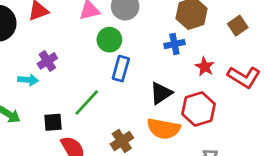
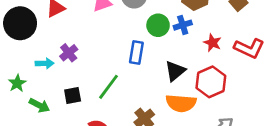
green circle: (109, 40) -> (158, 25), moved
cyan arrow: (28, 80) -> (45, 63), moved
black square: (53, 122) -> (73, 95), moved

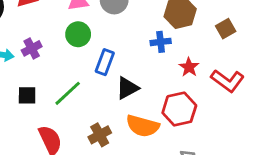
green circle: (158, 25) -> (78, 34), moved
black triangle: (175, 71) -> (127, 88), moved

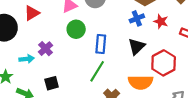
red star: (189, 67) -> (161, 21), moved
black triangle: (127, 88) -> (137, 46), moved
green line: (68, 93) -> (97, 71), moved

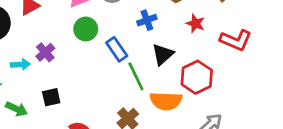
blue cross: (137, 18) -> (147, 20), moved
blue rectangle: (101, 44) -> (117, 49), turned -42
green line: (97, 71) -> (136, 76), moved, turned -60

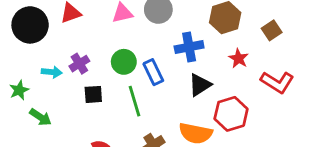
blue cross: (147, 20) -> (189, 47), size x1.4
green circle: (86, 29) -> (124, 62), moved
green line: (136, 76) -> (134, 101), moved
black square: (51, 97) -> (93, 94), moved

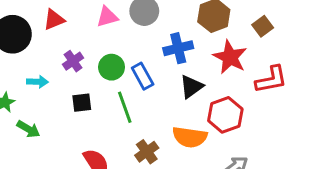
red star: (239, 58) -> (230, 57), size x1.6
purple cross: (79, 64) -> (73, 61), moved
red L-shape: (277, 82) -> (271, 80), turned -40

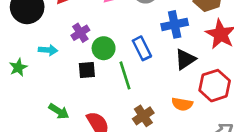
green circle: (112, 67) -> (104, 48), moved
green arrow: (28, 129) -> (59, 111), moved
orange semicircle: (190, 137) -> (182, 104), size x0.7

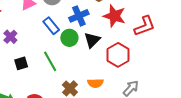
green circle: (104, 48) -> (69, 38), moved
blue rectangle: (142, 48) -> (51, 26), moved
orange semicircle: (182, 104) -> (95, 83), moved

